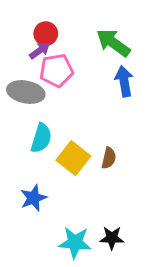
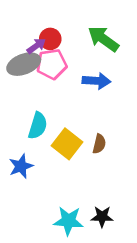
red circle: (46, 34) -> (50, 39), moved
blue arrow: (124, 81) -> (96, 81), moved, turned 104
gray ellipse: (26, 92) -> (24, 64), moved, turned -32
blue star: (33, 198) -> (21, 166), moved

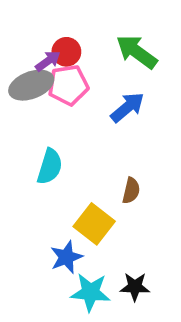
blue arrow: (96, 81) -> (127, 107), turned -44
yellow square: (67, 144) -> (94, 224), moved
blue star: (21, 166) -> (66, 257), moved

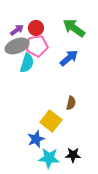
purple arrow: (48, 61) -> (17, 30), moved
cyan semicircle: (50, 167) -> (27, 63), moved

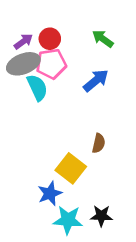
green arrow: (74, 28) -> (103, 39), size x0.7
cyan semicircle: (27, 63) -> (37, 88), turned -42

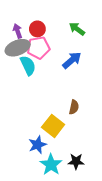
purple arrow: (23, 42) -> (18, 31), turned -72
cyan star: (68, 220) -> (51, 165), turned 30

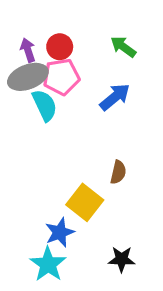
cyan star: (51, 165) -> (48, 264), moved

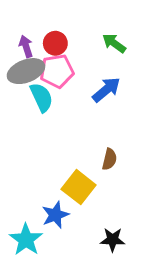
cyan star: (48, 264) -> (26, 240), moved

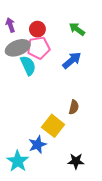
purple arrow: (26, 46) -> (10, 25), moved

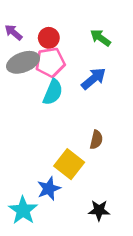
purple arrow: (10, 25) -> (13, 32), turned -32
cyan semicircle: (28, 66) -> (53, 92), moved, turned 48

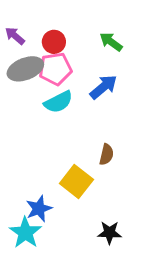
cyan semicircle: (53, 92) -> (58, 102), turned 40
blue star: (49, 189) -> (39, 209), moved

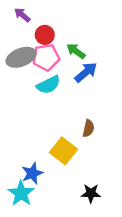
purple arrow: (15, 36) -> (22, 15), moved
green arrow: (111, 42) -> (76, 51), moved

